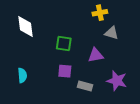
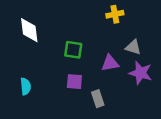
gray triangle: (112, 33) -> (133, 47), moved
purple star: (117, 81) -> (141, 73), moved
gray rectangle: (85, 86) -> (98, 99), turned 56

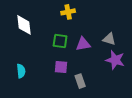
yellow cross: (115, 14) -> (68, 12), moved
purple triangle: (110, 63) -> (83, 44), moved

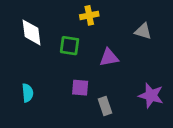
gray triangle: (109, 39) -> (143, 31), moved
green square: (60, 41) -> (70, 46), moved
purple star: (115, 60) -> (151, 96), moved

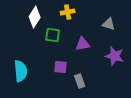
white diamond: (31, 32) -> (35, 17), moved, turned 40
cyan semicircle: (28, 93) -> (21, 71), size x1.5
purple star: (151, 96) -> (115, 56), moved

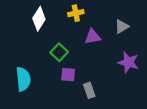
gray triangle: (109, 24) -> (122, 27), turned -48
green square: (53, 35) -> (59, 52), moved, turned 35
purple triangle: (83, 44) -> (93, 37), moved

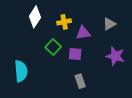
yellow cross: (76, 13) -> (64, 22), moved
purple square: (68, 75) -> (75, 54), moved

